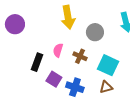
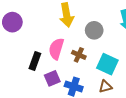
pink semicircle: (58, 50) -> (56, 49), size x1.5
purple square: (54, 79) -> (52, 78), turned 35

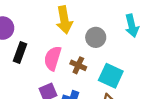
black rectangle: (35, 61) -> (20, 52), moved

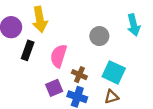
yellow arrow: (64, 20) -> (40, 19), moved
brown cross: (78, 65) -> (79, 75), moved

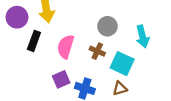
cyan arrow: (134, 25) -> (142, 36), moved
brown cross: (79, 75) -> (97, 51), moved

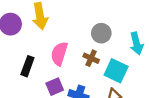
black rectangle: (34, 41) -> (27, 66), moved

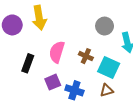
gray circle: (101, 33) -> (105, 26), moved

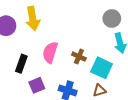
gray circle: (105, 26) -> (112, 19), moved
purple square: (53, 82) -> (37, 85), moved

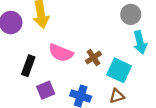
pink semicircle: (50, 52) -> (61, 53), turned -85
brown cross: (79, 57) -> (93, 58), turned 32

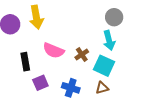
cyan arrow: (140, 42) -> (109, 40), moved
black rectangle: (28, 66) -> (25, 62), turned -30

